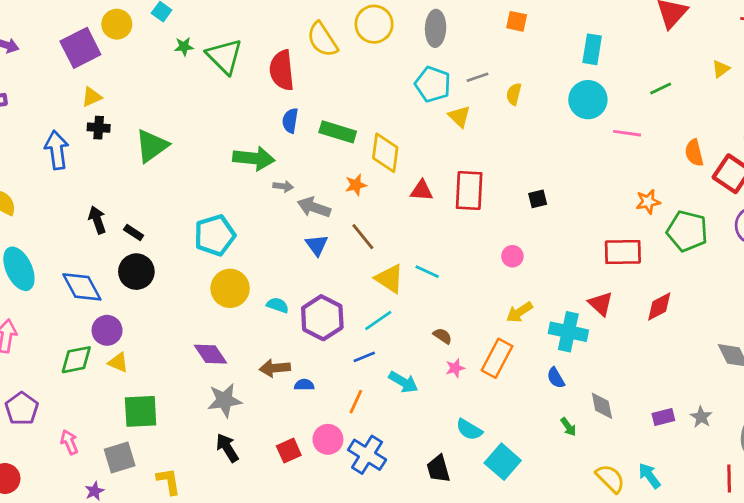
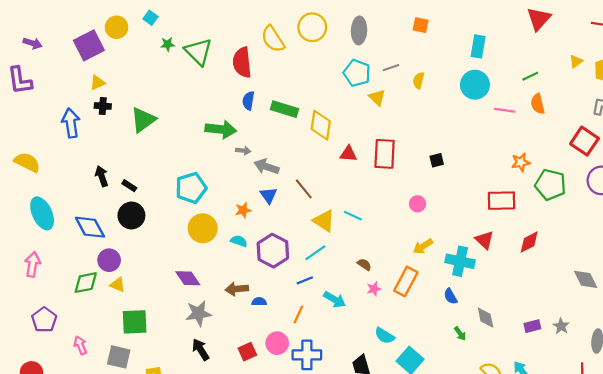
orange semicircle: (694, 153) -> (538, 104), moved
orange star: (356, 185) -> (243, 210), moved
blue cross: (367, 455) -> (307, 355), turned -32
gray square: (120, 458) -> (119, 357), turned 30

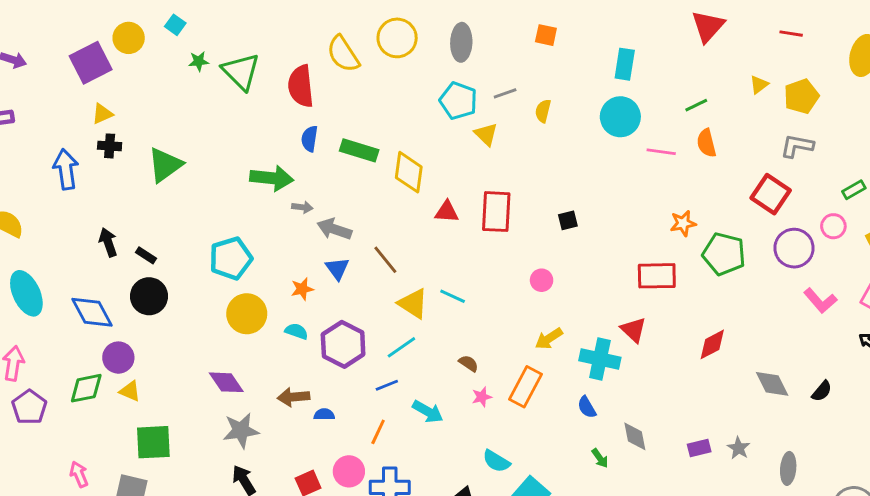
red diamond: (529, 242) -> (712, 344), moved
purple pentagon: (44, 320) -> (29, 407), moved

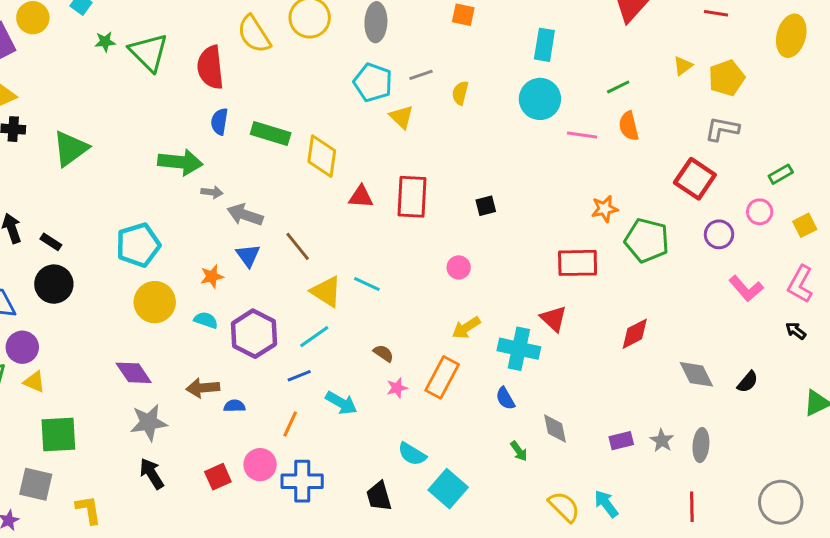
purple circle: (794, 248) -> (719, 234), size x0.7
gray ellipse: (788, 468) -> (701, 445), moved

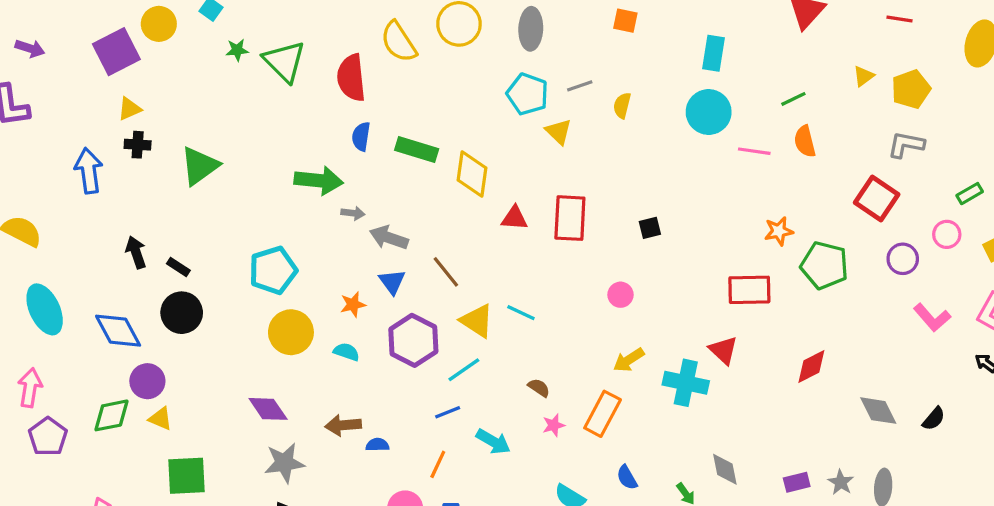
purple hexagon: (254, 334) -> (413, 340), moved
blue semicircle: (505, 398) -> (627, 477), moved

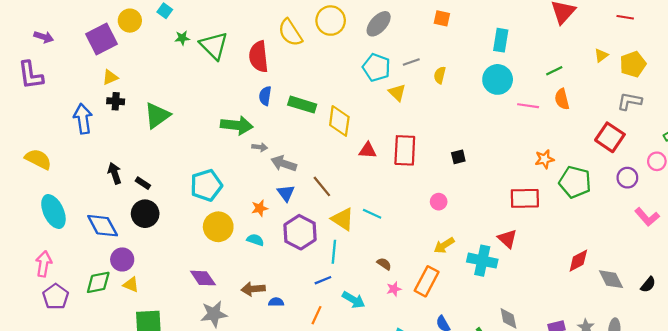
gray ellipse: (531, 29) -> (379, 24), turned 40
red diamond: (811, 366) -> (578, 261), moved
cyan line: (464, 370) -> (334, 252), turned -50

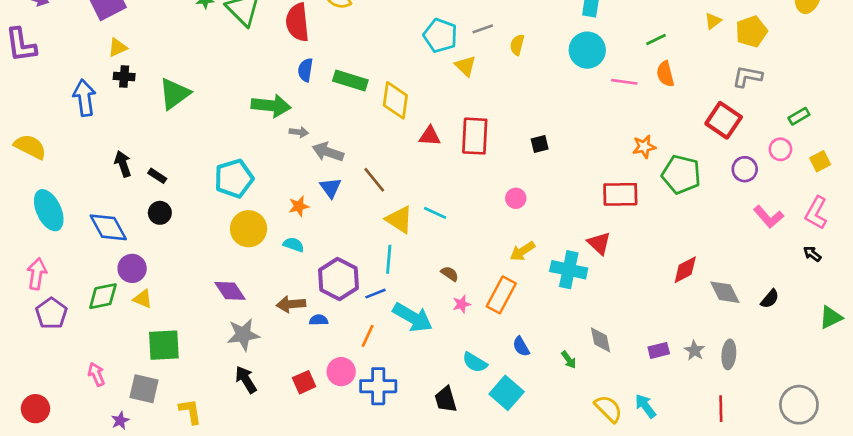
black circle: (145, 214) -> (160, 213), size x0.7
purple hexagon: (300, 232) -> (338, 279), moved
cyan arrow: (354, 300) -> (413, 317), size x1.4

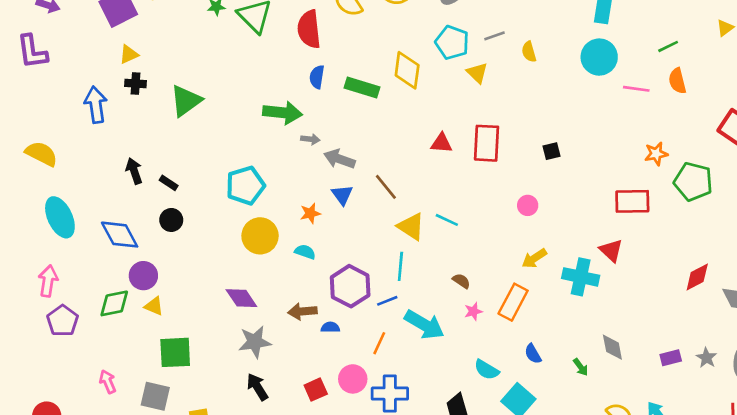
yellow semicircle: (517, 45) -> (529, 52), turned -30
yellow diamond: (395, 100) -> (407, 70), moved

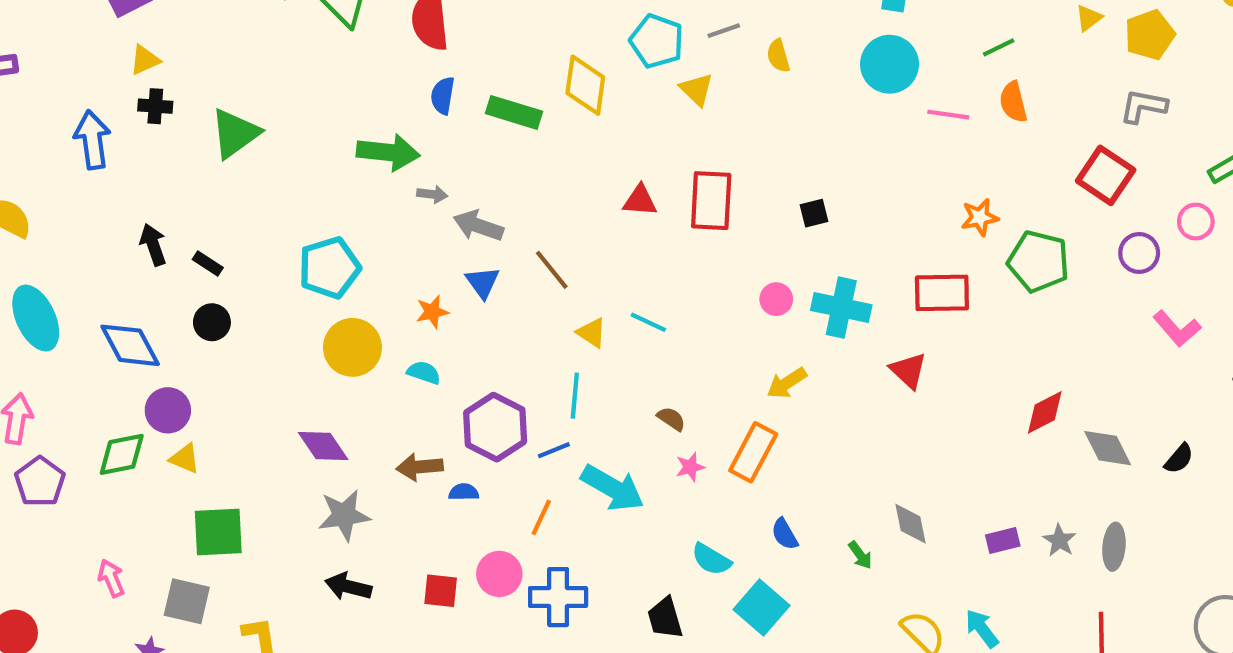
yellow triangle: (411, 227) -> (592, 333), size x0.7
cyan cross: (581, 277) -> (841, 308), moved
black arrow: (257, 387) -> (348, 587), turned -44
red square: (316, 390) -> (441, 591), turned 30

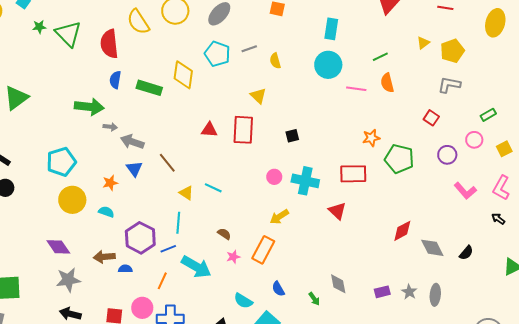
yellow triangle: (697, 89) -> (258, 96), moved
red square: (1106, 175) -> (431, 118), size x0.6

